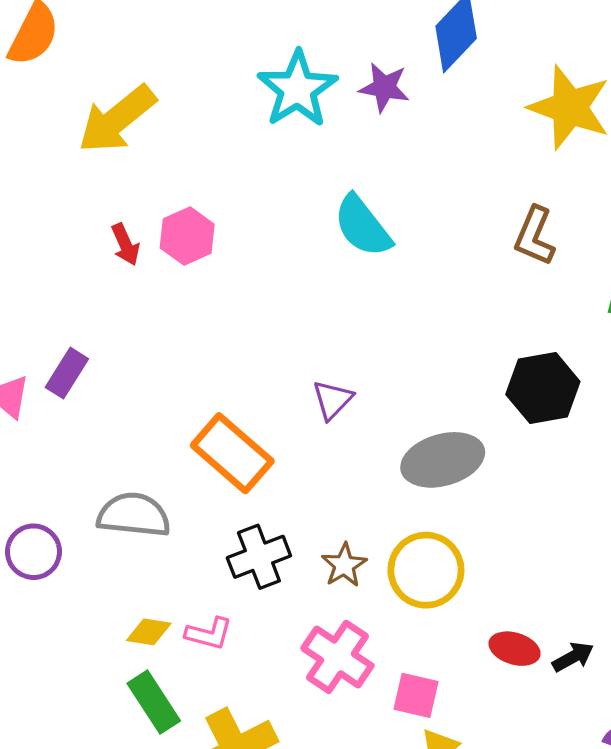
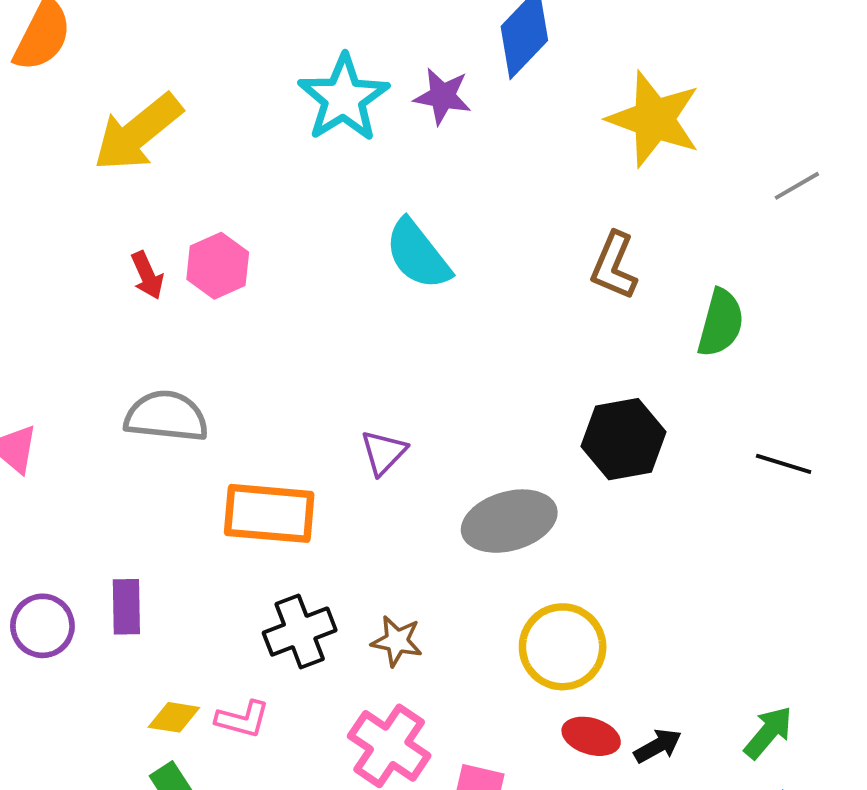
purple rectangle: (67, 373) -> (126, 607), moved, turned -33
orange rectangle: (232, 453) -> (269, 513), turned -36
gray semicircle: (134, 515) -> (166, 416), moved
brown star: (344, 565) -> (397, 641), turned -30
yellow circle: (426, 570) -> (563, 647), moved

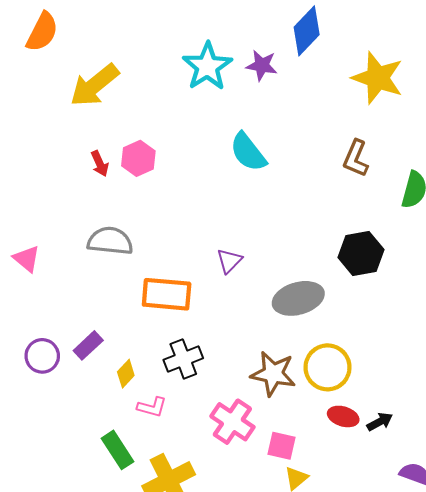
purple rectangle: (126, 607) -> (88, 345), turned 48
brown star: (397, 641) -> (273, 374), moved, size x1.6
yellow diamond: (174, 717) -> (126, 374), moved, turned -56

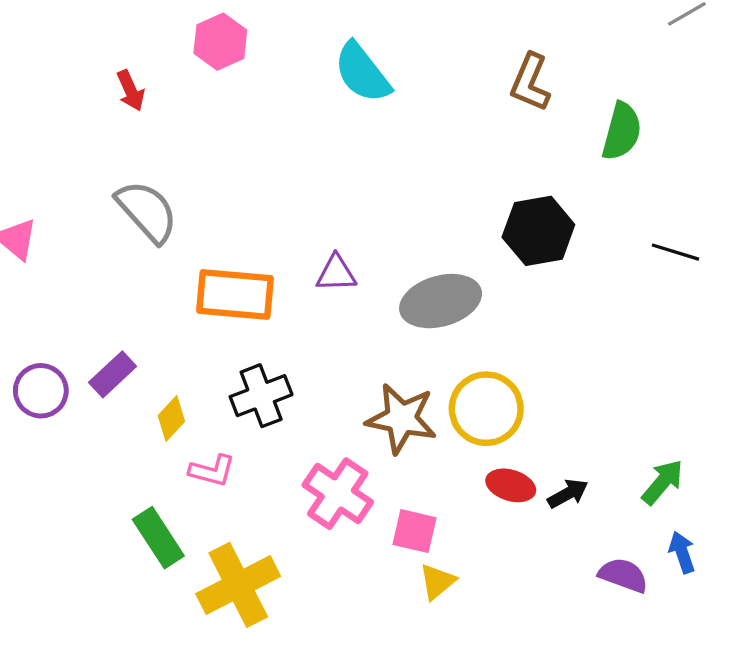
pink hexagon: (138, 158) -> (220, 42), moved
gray semicircle: (110, 241) -> (147, 211), turned 42
purple triangle: (229, 261) -> (336, 273), moved, turned 44

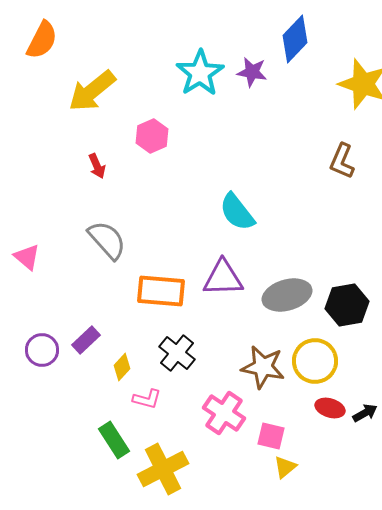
cyan semicircle: (362, 73) -> (237, 212), moved
black hexagon: (538, 231) -> (347, 305), moved
purple triangle: (336, 273) -> (223, 278), size x1.6
black cross: (261, 396) -> (177, 353), turned -30

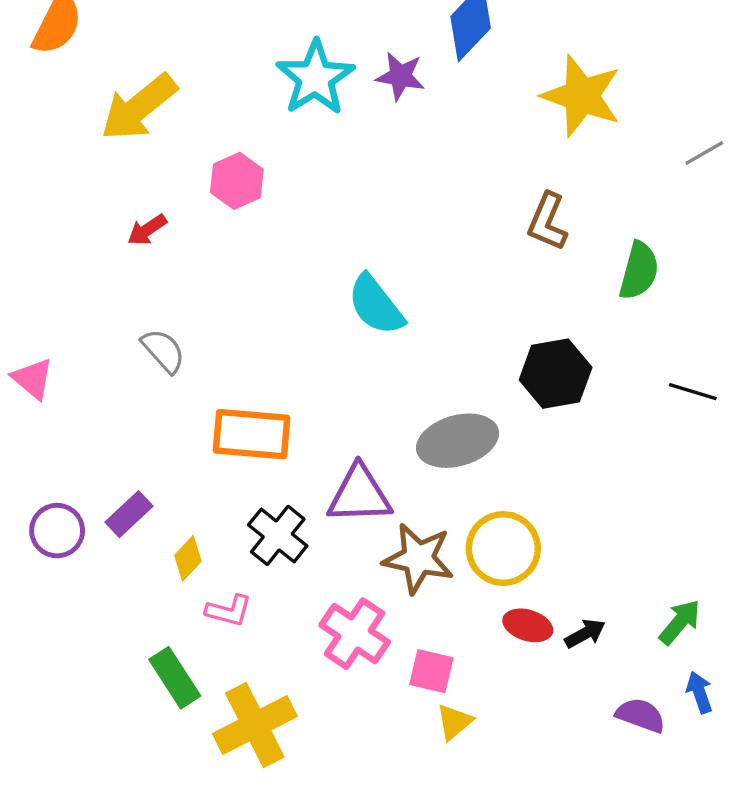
red arrow: (97, 166) -> (147, 230), turned 80
gray semicircle: (107, 240) -> (163, 351), size x0.7
purple triangle: (223, 278) -> (359, 495), moved
black hexagon: (347, 305) -> (556, 374), moved

